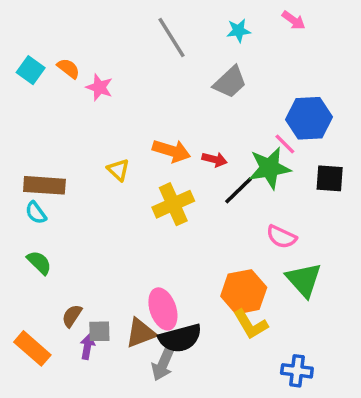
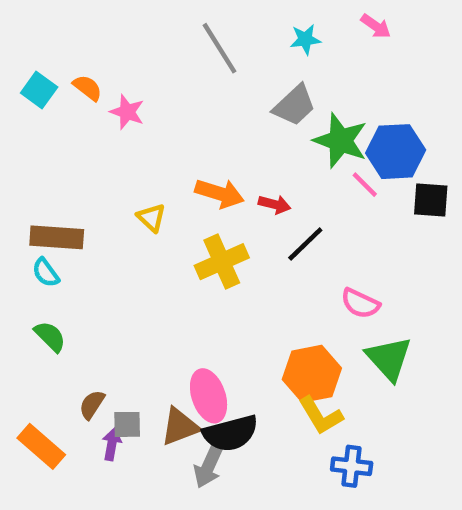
green star: (269, 168) -> (341, 141), moved, turned 30
black square: (330, 178) -> (431, 200), moved
blue cross: (297, 371) -> (352, 466), moved

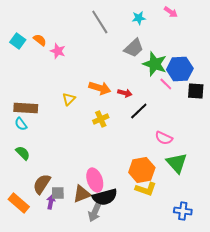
yellow triangle: (151, 218) -> (69, 99), turned 32
yellow cross: (222, 262) -> (101, 119), size x0.7
brown semicircle: (92, 405) -> (42, 184), size x1.5
yellow L-shape: (321, 416) -> (146, 189), turned -40
blue cross: (352, 466) -> (183, 211), moved

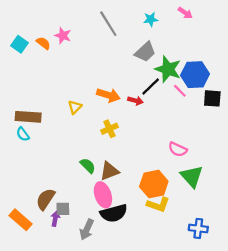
pink star: (58, 51) -> (63, 36), moved
black line: (139, 111) -> (151, 86), moved
green semicircle: (23, 153) -> (88, 166), moved
brown triangle: (82, 194) -> (109, 171), moved
gray arrow: (95, 212) -> (87, 230), moved

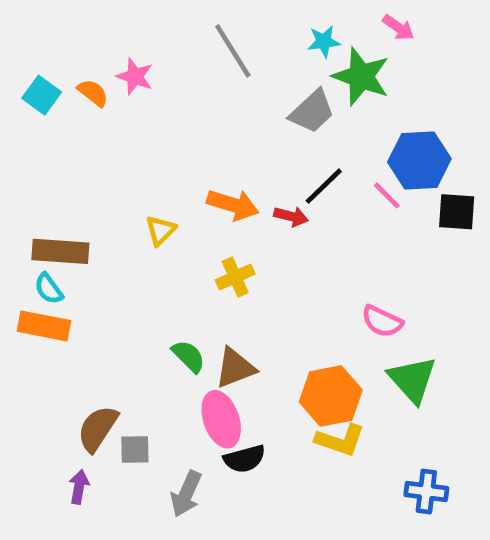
green star: (168, 69) -> (361, 76), moved
black semicircle: (114, 213) -> (244, 459), size x0.7
purple arrow: (55, 219) -> (79, 487), moved
orange rectangle: (21, 220) -> (44, 326), moved, turned -30

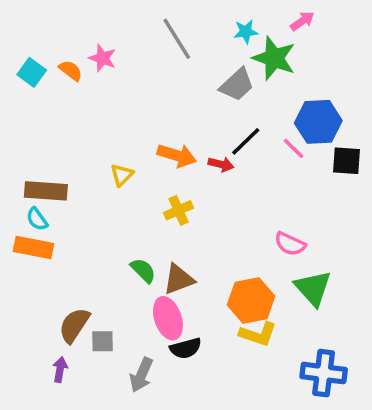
pink arrow: (398, 28) -> (302, 21), turned -70
blue cross: (426, 491) -> (324, 373), size x1.4

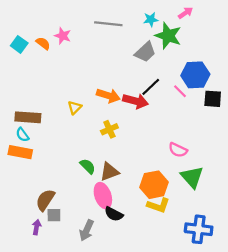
gray line: (177, 39) -> (108, 24), turned -52
red arrow: (221, 164) -> (136, 101), size x1.6
gray square: (102, 341) -> (54, 215), moved
black semicircle: (186, 348) -> (114, 214), turned 42

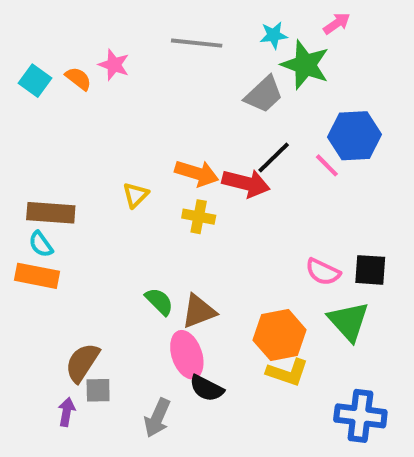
black square: (213, 99) -> (370, 270), moved
yellow cross: (109, 129) -> (199, 217), moved, turned 35

